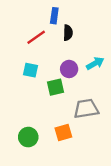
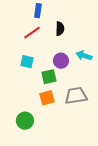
blue rectangle: (54, 16) -> (38, 11), moved
cyan arrow: (95, 63) -> (84, 56), turned -133
orange square: (63, 133) -> (47, 98), moved

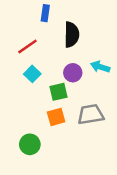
black semicircle: (60, 29) -> (72, 35), size x1.5
red line: (32, 33) -> (27, 47), moved
cyan square: (27, 62) -> (32, 74), turned 32

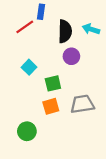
red line: (27, 47) -> (25, 27), moved
cyan arrow: (100, 67) -> (91, 29), moved
purple circle: (73, 73) -> (71, 56), moved

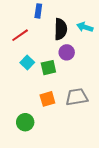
red line: (25, 27) -> (20, 35), moved
green square: (53, 83) -> (48, 68), moved

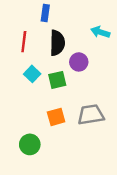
black semicircle: (61, 29) -> (57, 43), moved
red line: (20, 35) -> (24, 42), turned -48

